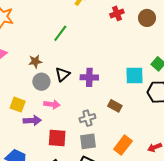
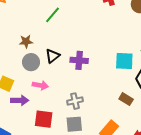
brown rectangle: (115, 106) -> (126, 99), moved

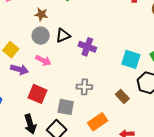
gray cross: (75, 101) -> (84, 87), moved

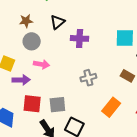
black triangle: (63, 35) -> (57, 22), moved
red square: (38, 94) -> (32, 104), moved
gray square: (66, 107) -> (57, 105), moved

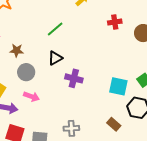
brown star: (26, 21) -> (17, 50), moved
gray cross: (88, 78) -> (71, 128), moved

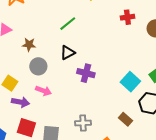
cyan square: (118, 86) -> (130, 82), turned 30

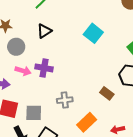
purple cross: (86, 73) -> (44, 68), moved
cyan square: (130, 82) -> (93, 33), moved

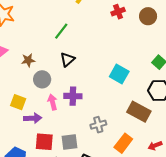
cyan square: (93, 33) -> (119, 74), moved
pink arrow: (23, 71) -> (53, 102), turned -112
brown rectangle: (107, 93) -> (139, 112), size x1.6

